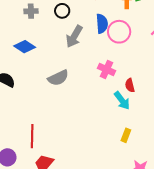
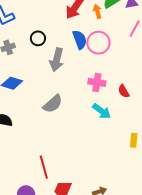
cyan arrow: (122, 101) -> (102, 111), moved

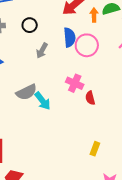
gray arrow: (57, 60) -> (42, 51), size x0.7
red semicircle: (124, 91) -> (90, 98), moved
cyan arrow: (102, 111) -> (43, 101), moved

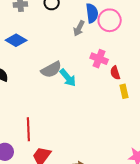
gray arrow: (42, 51) -> (79, 28), moved
yellow rectangle: (95, 149) -> (124, 91), moved, turned -32

